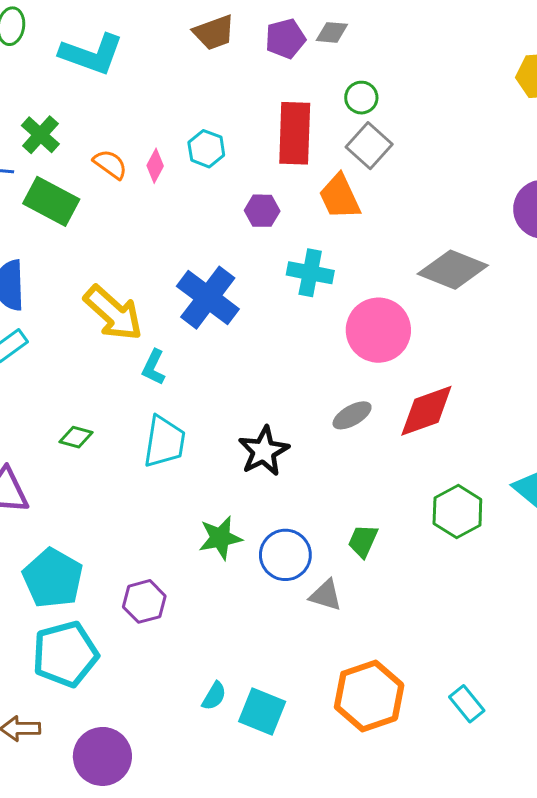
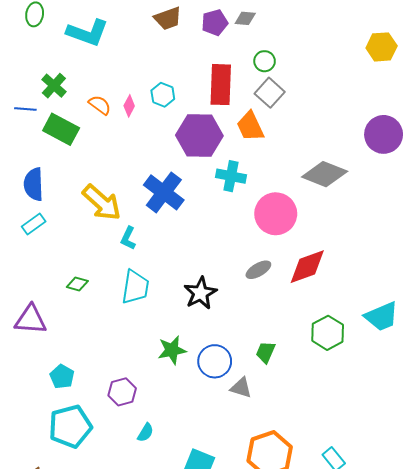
purple hexagon: (262, 211) -> (199, 135), size x2.0
cyan pentagon: (53, 578) -> (62, 377), size x0.6
cyan semicircle: (214, 696) -> (145, 433), moved

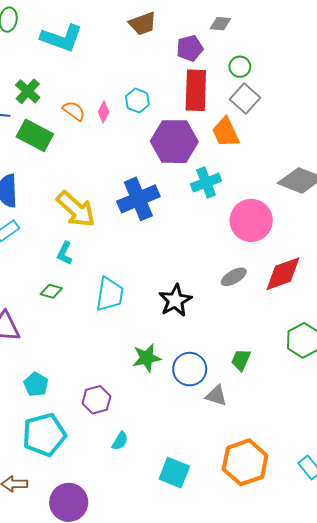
purple pentagon: (215, 23) -> (190, 48), moved
cyan cross: (231, 176) -> (206, 183), turned -32
blue cross: (164, 192) -> (138, 199), turned 30
cyan L-shape: (128, 238) -> (65, 253), moved

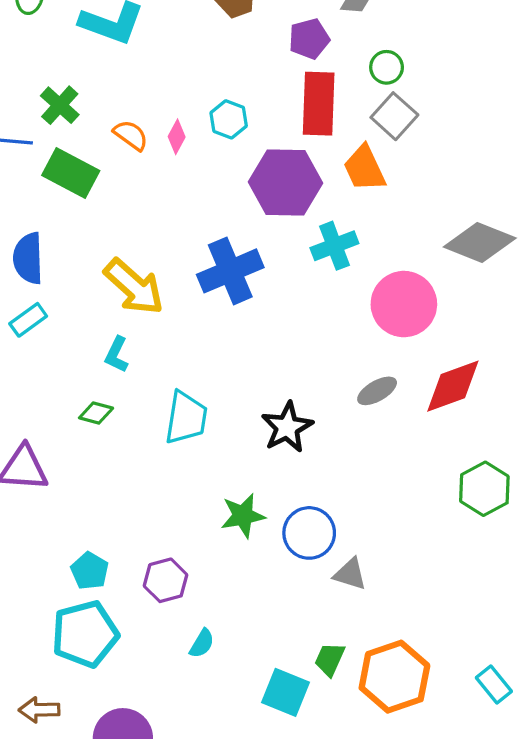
green trapezoid: (241, 360) -> (330, 659), moved
cyan pentagon: (36, 384) -> (90, 571), moved

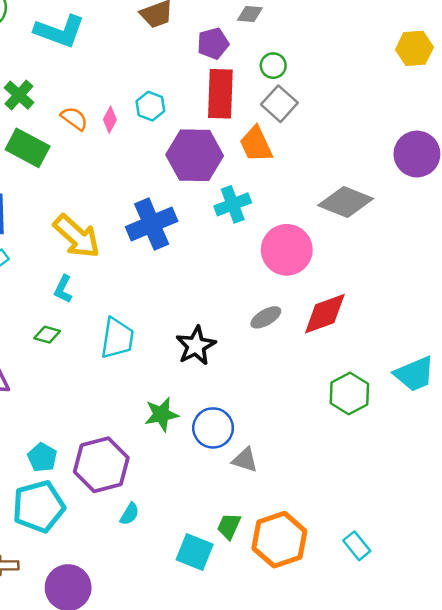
purple hexagon: (166, 580) -> (101, 465), size x1.6

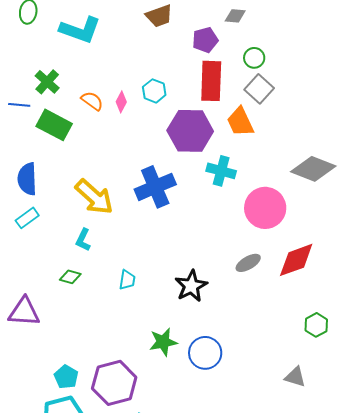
cyan cross: (233, 204) -> (221, 171), turned 36
cyan trapezoid: (117, 338) -> (127, 280), size x0.6
green hexagon: (349, 394) -> (316, 325), size x0.7
gray triangle: (245, 460) -> (295, 377), moved

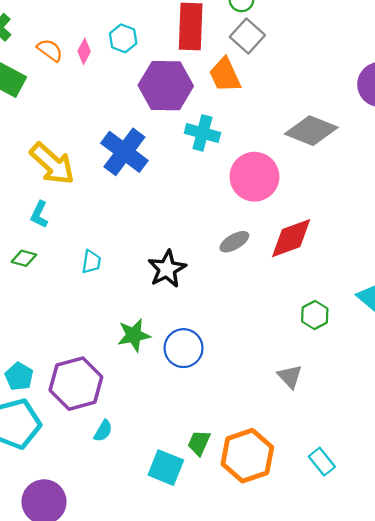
blue cross: (155, 187) -> (124, 152), turned -30
gray triangle: (295, 377) -> (290, 376), turned 30

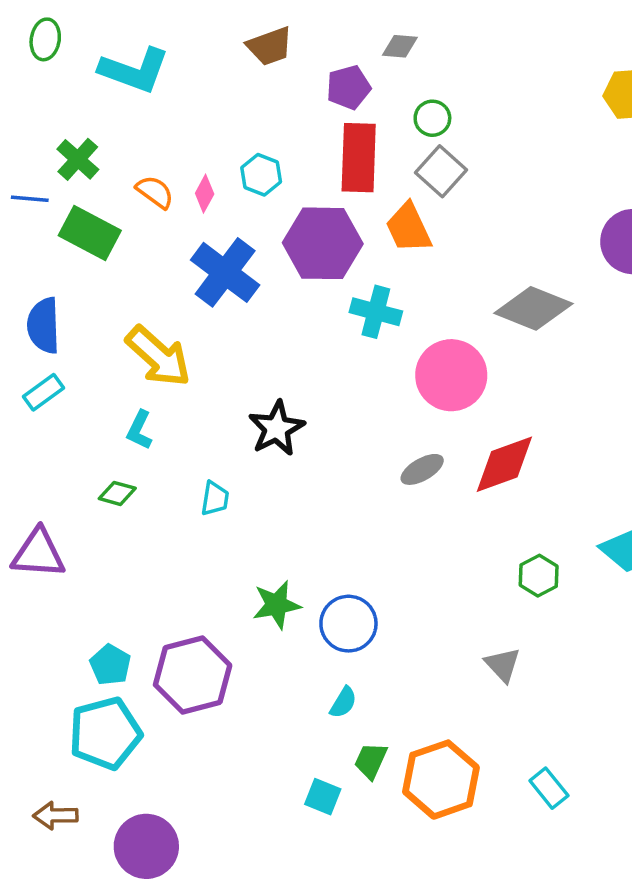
blue cross: (124, 152) -> (225, 272), moved
black star: (167, 269) -> (277, 428), moved
cyan semicircle: (103, 431) -> (343, 702), moved
cyan square: (166, 468) -> (323, 797), size x0.7

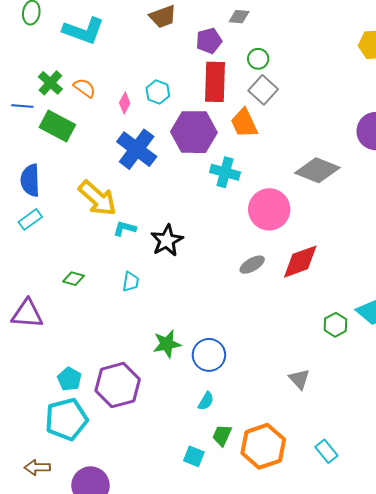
orange semicircle: (155, 192) -> (84, 88), moved
cyan L-shape: (139, 430) -> (125, 228), moved, turned 80
green hexagon: (539, 576) -> (335, 325), moved

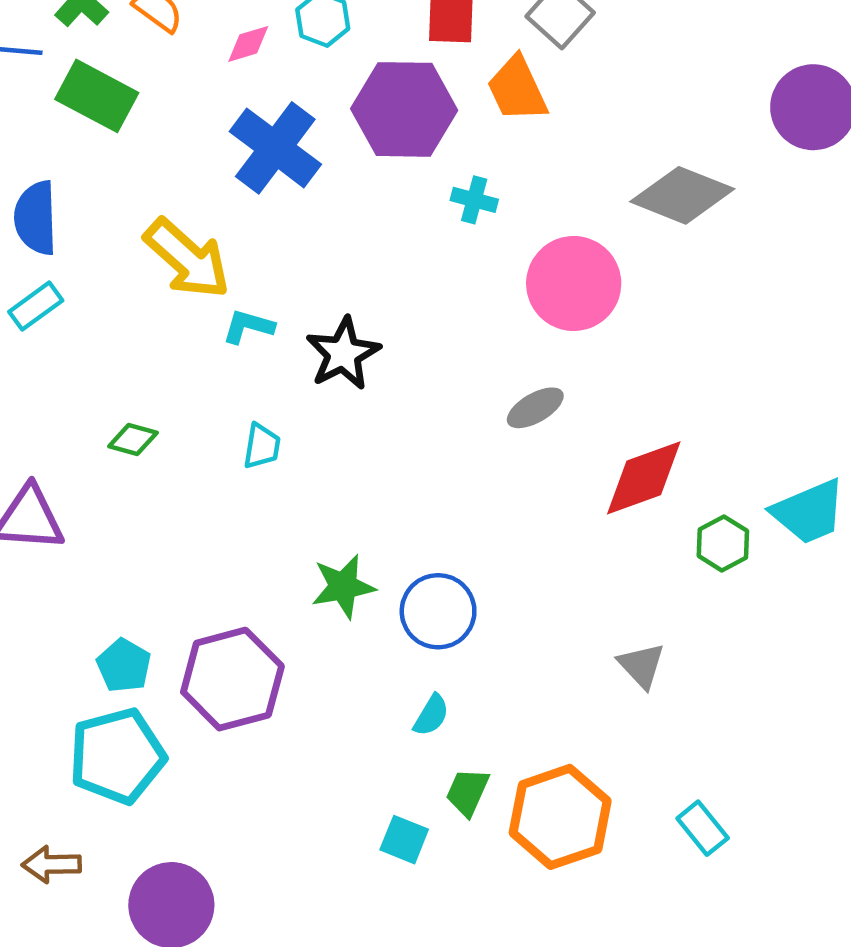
pink diamond: (125, 103) -> (248, 44), turned 45
cyan cross: (225, 172) -> (474, 200), size x0.7
red diamond: (300, 262) -> (644, 478), moved

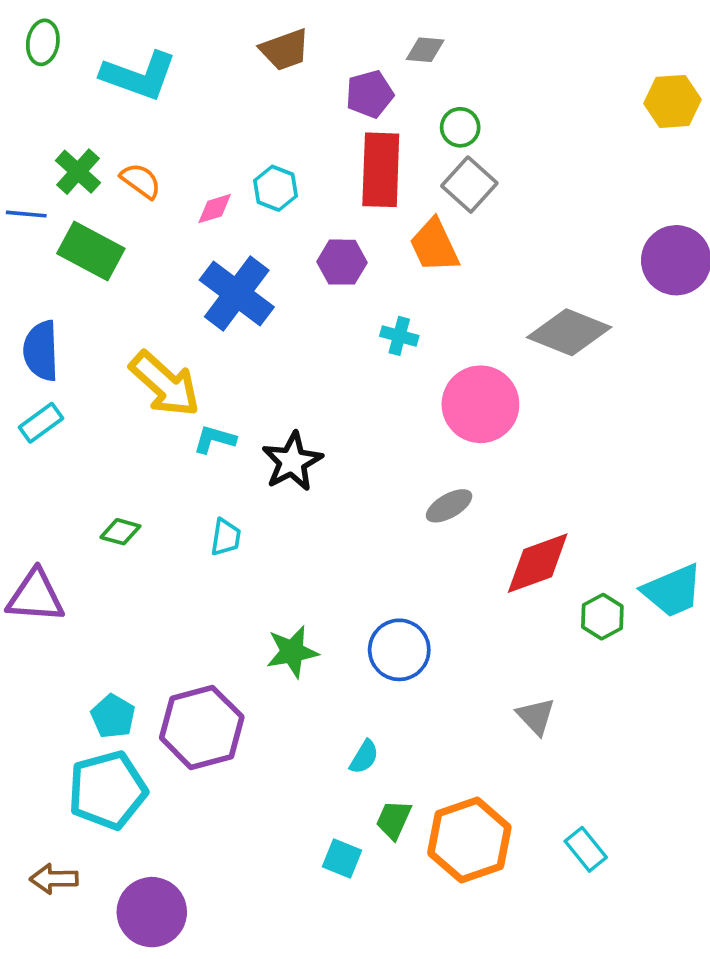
purple hexagon: (404, 109) -> (342, 262), size x0.6
blue circle: (438, 611) -> (399, 650), moved

